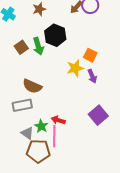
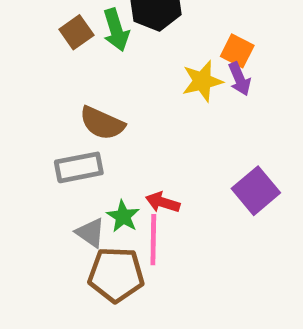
purple arrow: (92, 76) -> (240, 79), moved

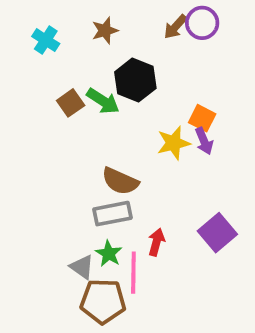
green arrow: (116, 30) -> (103, 101), turned -40
brown semicircle: (102, 123) -> (120, 181), moved
gray rectangle: (79, 167) -> (112, 214), moved
red arrow: (163, 202) -> (156, 242), moved, turned 88

